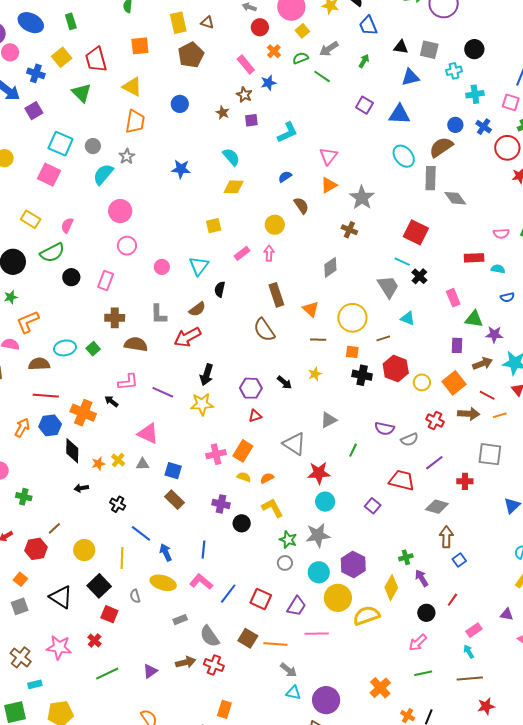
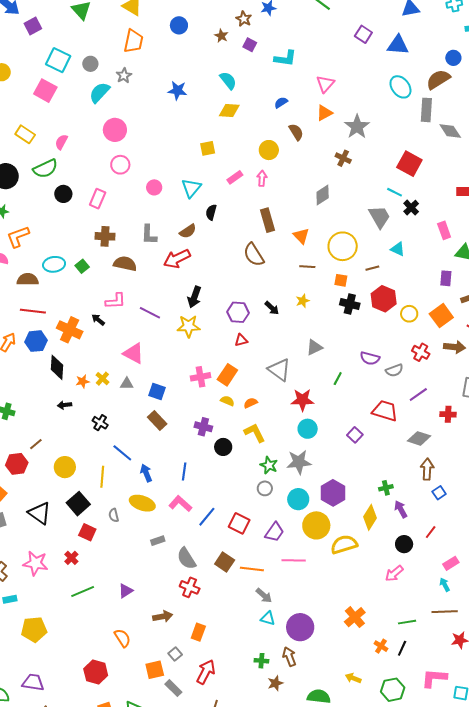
purple square: (251, 120) -> (250, 45), turned 32
cyan L-shape: (287, 132) -> (285, 58), turned 30
brown arrow: (186, 662) -> (163, 616), moved
green line: (423, 673) -> (407, 622), moved

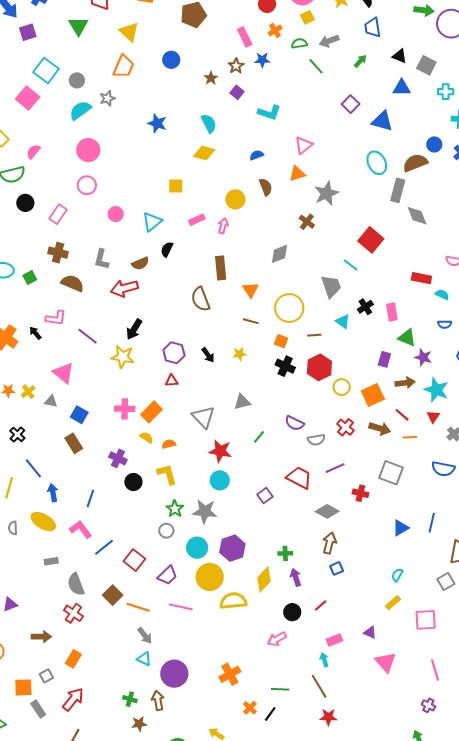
black cross: (411, 208) -> (365, 307), moved
brown line: (445, 612) -> (319, 686), turned 50

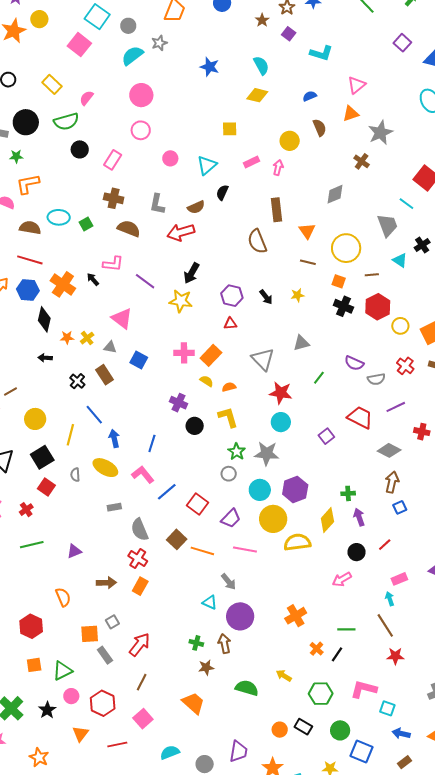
brown rectangle: (74, 443) -> (105, 375), moved
gray arrow: (145, 636) -> (229, 582), moved
orange rectangle: (73, 659) -> (140, 586), moved

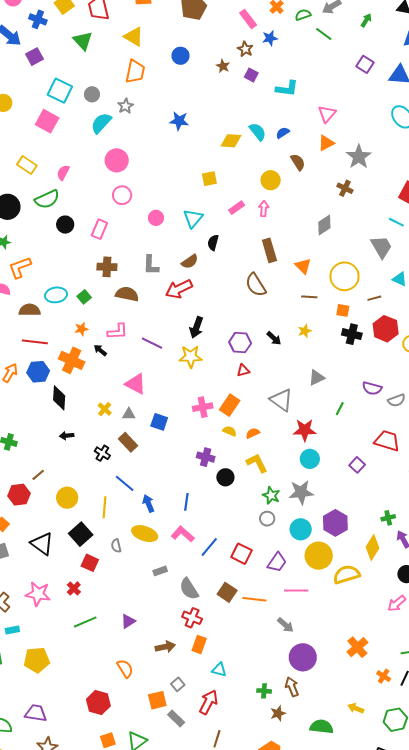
cyan semicircle: (261, 65) -> (258, 132), moved
orange star: (67, 337) -> (81, 329), moved
cyan triangle: (210, 602) -> (219, 670), moved

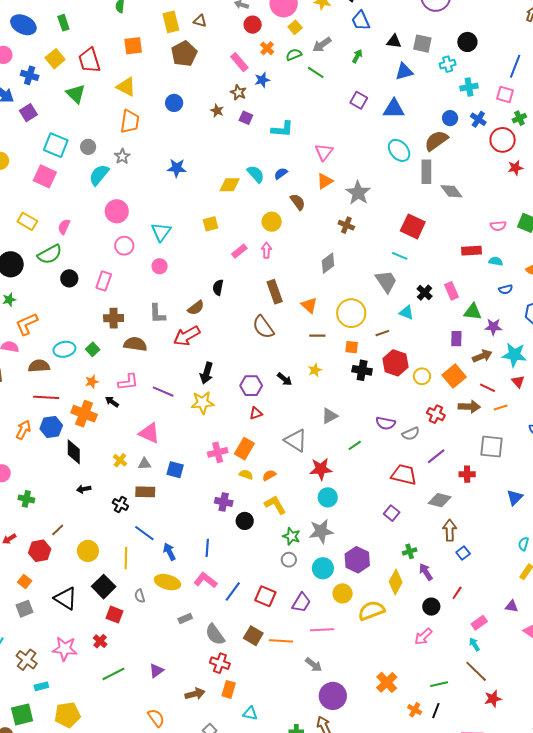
cyan triangle: (193, 218) -> (161, 232), moved
green line: (340, 409) -> (355, 445), turned 32
brown rectangle: (128, 442) -> (145, 492), turned -42
purple square: (357, 465) -> (392, 513), moved
yellow circle: (319, 556) -> (343, 593), size x0.7

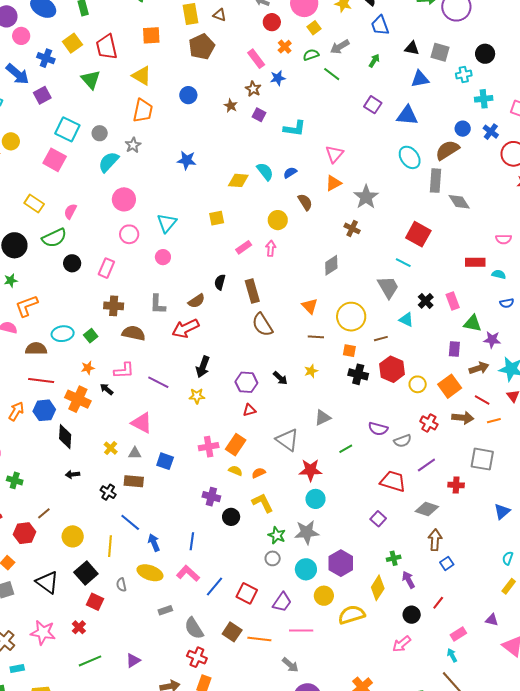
brown rectangle: (275, 292) -> (252, 291), moved
yellow star: (203, 403) -> (197, 396), size x0.7

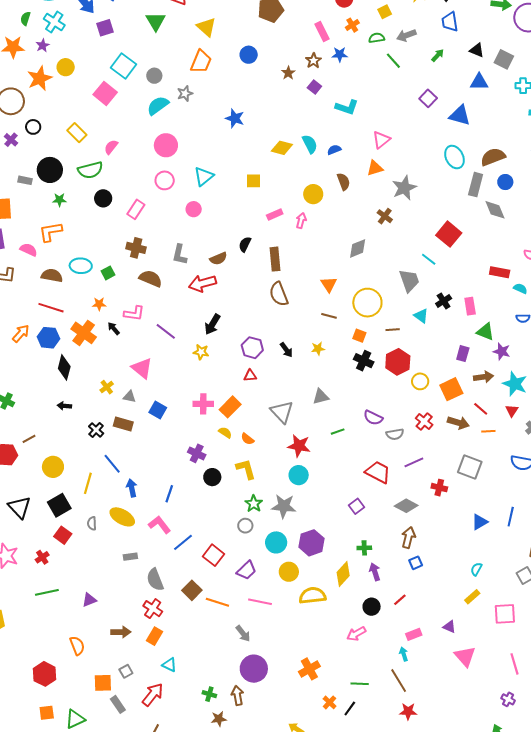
blue circle: (463, 129) -> (505, 182), moved
green star: (11, 280) -> (59, 200), moved
orange semicircle: (259, 473) -> (247, 439), turned -128

